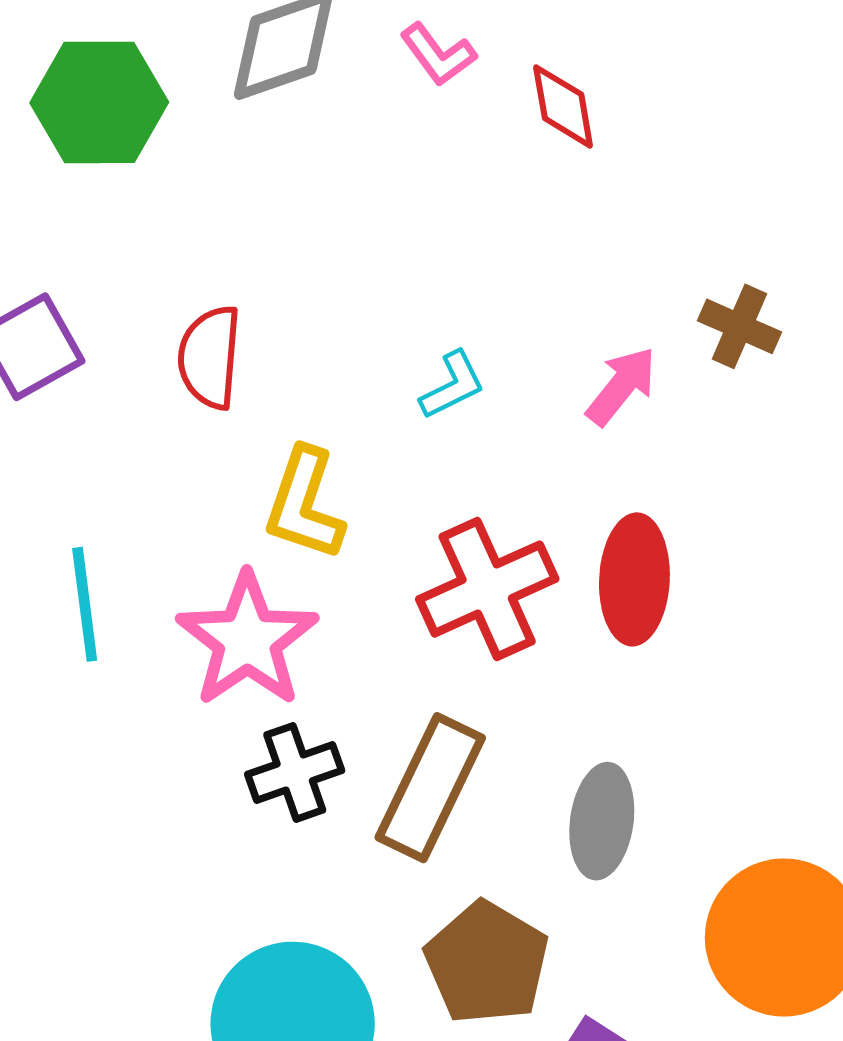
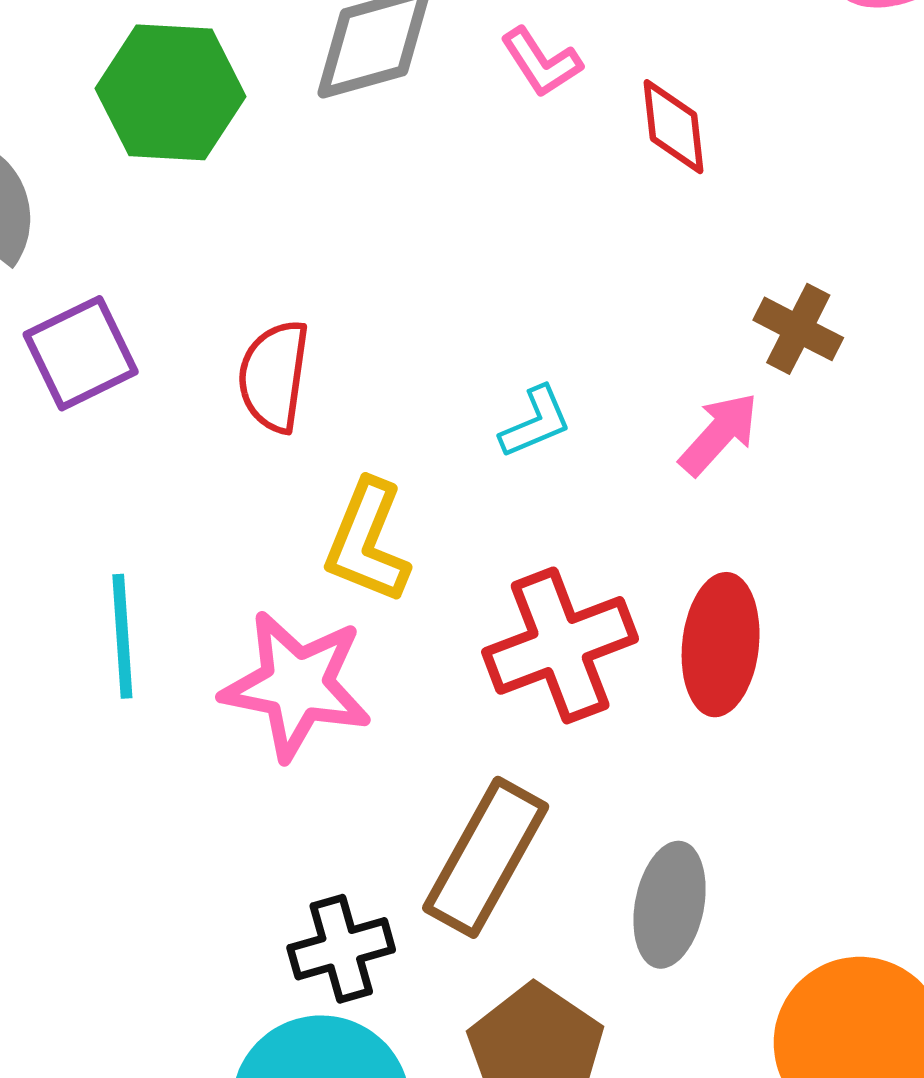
brown cross: (740, 326) -> (798, 329), moved
pink star: (247, 640) -> (297, 685), turned -30
black cross: (295, 772) -> (341, 949), moved

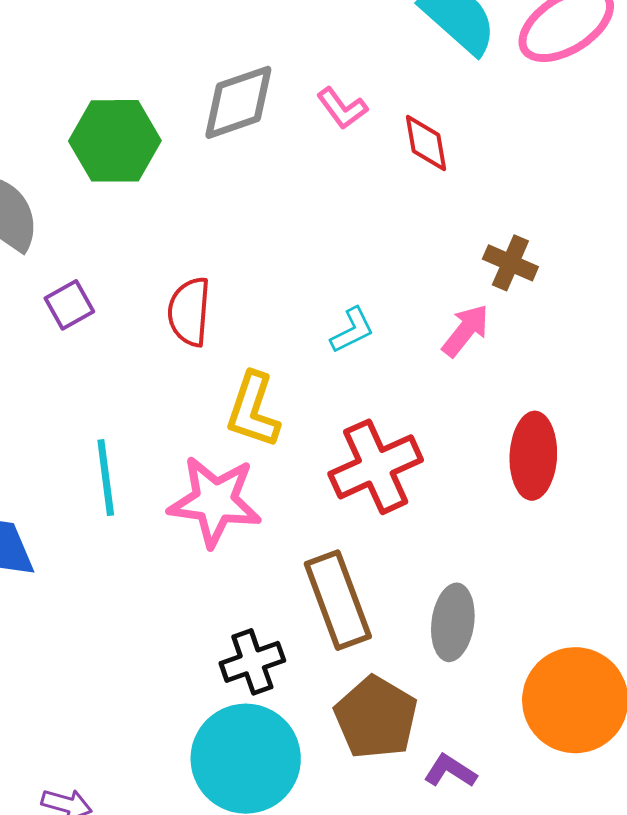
purple square: (81, 353) -> (69, 305), size x0.7
red ellipse: (721, 645) -> (533, 456), moved
brown rectangle: (486, 857) -> (338, 600), turned -46

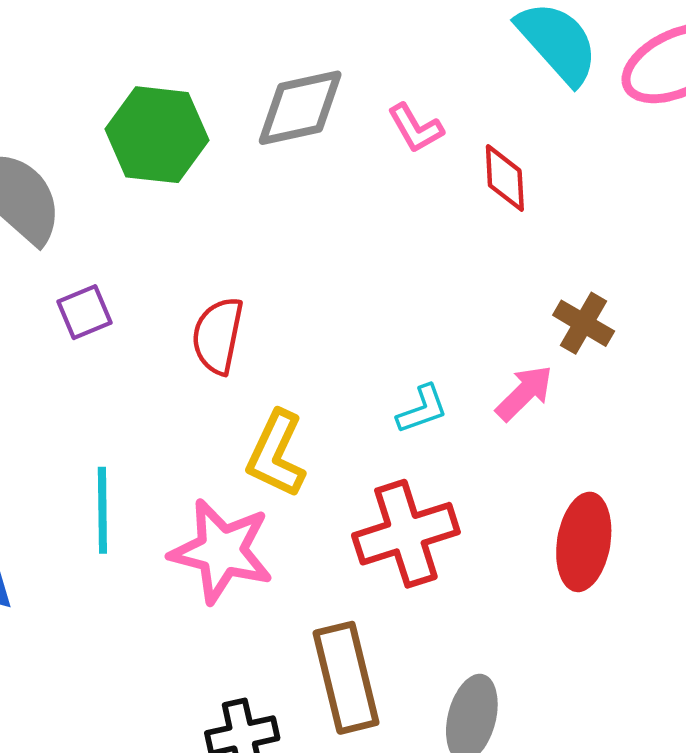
cyan L-shape: (352, 330) -> (422, 409), moved

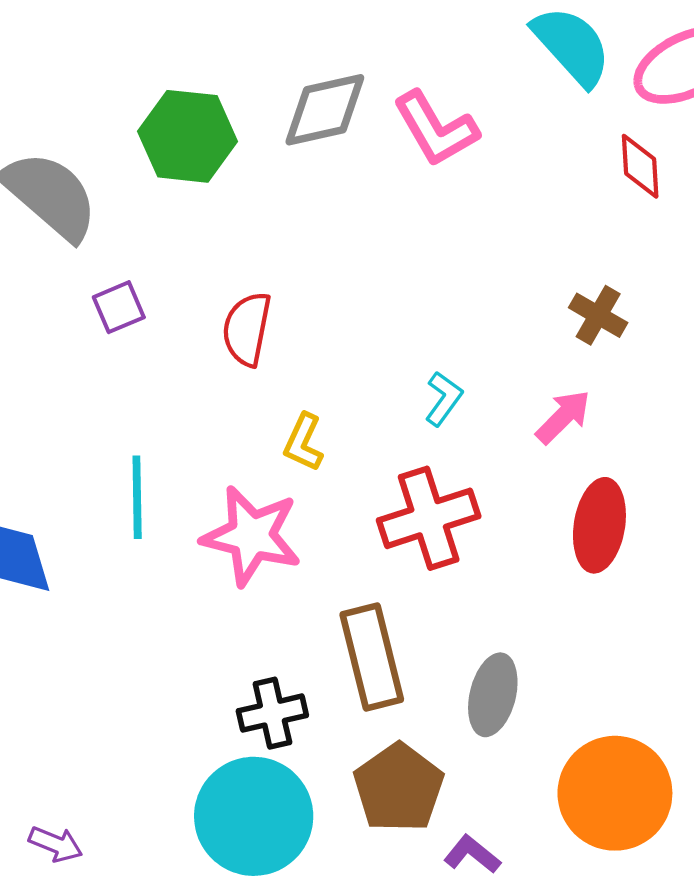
pink L-shape: (415, 128) -> (436, 129), size x1.6
red diamond: (505, 178) -> (640, 166), moved
pink arrow: (524, 393) -> (563, 417), moved
cyan L-shape: (422, 409) -> (444, 399), turned -34
yellow L-shape: (276, 454) -> (304, 442), size x0.7

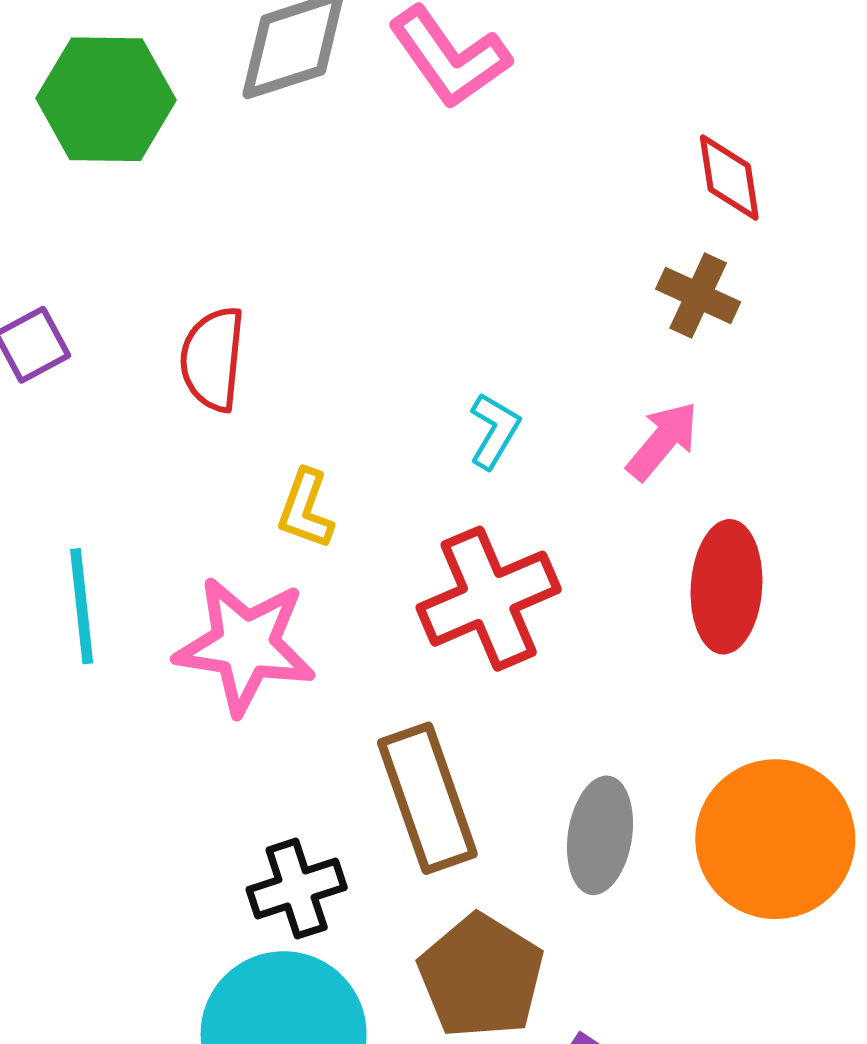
red diamond: (640, 166) -> (729, 178), moved
orange circle: (615, 793) -> (775, 839), moved

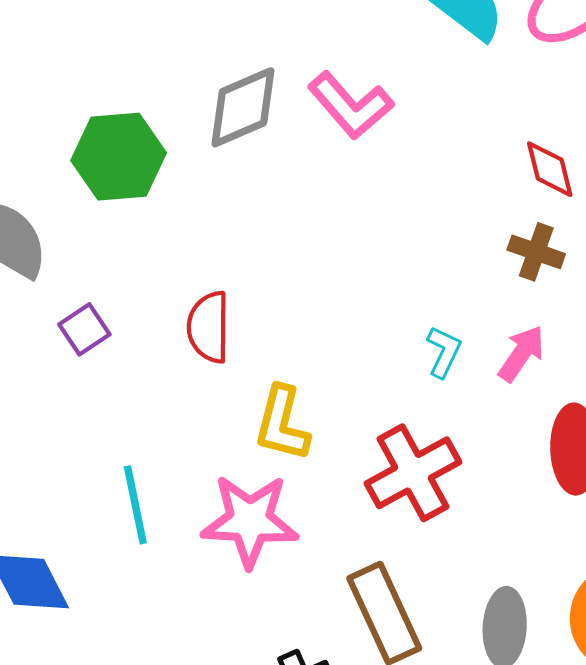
cyan L-shape: (494, 431) -> (444, 352), moved
yellow L-shape: (306, 509) -> (282, 424), size x1.4

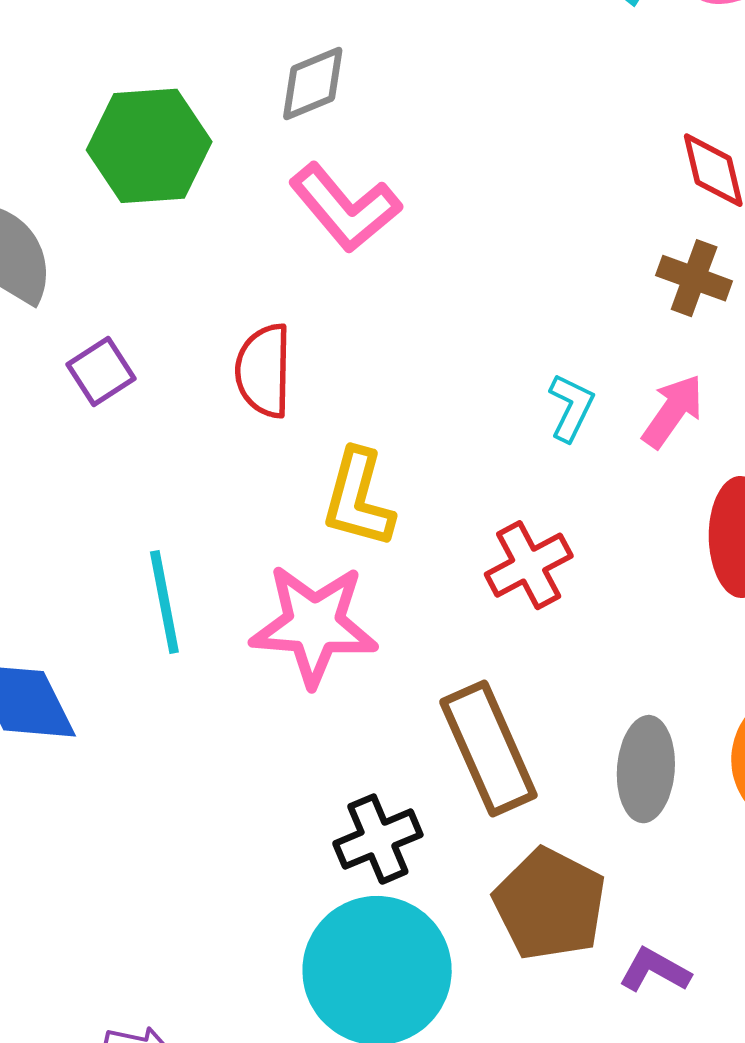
pink L-shape: (351, 105) -> (345, 208), moved
gray diamond: (243, 107) -> (313, 84), size x0.7
red cross: (413, 473) -> (529, 565), size x0.7

